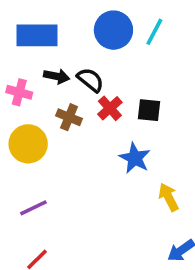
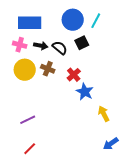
pink cross: (19, 92) -> (20, 45), moved
red cross: (110, 108) -> (74, 75), moved
black square: (149, 110) -> (82, 43), moved, turned -32
yellow circle: (28, 144) -> (25, 70), moved

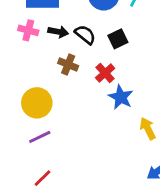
black square: (82, 43) -> (118, 39), moved
yellow circle: (25, 70) -> (37, 103), moved

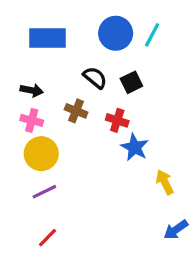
pink cross: (28, 30) -> (32, 120), moved
black arrow: (58, 32) -> (32, 90), moved
red cross: (105, 73) -> (117, 120), turned -30

